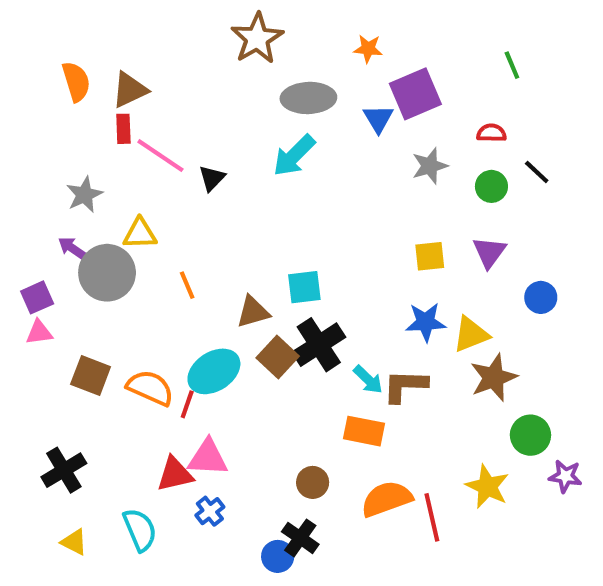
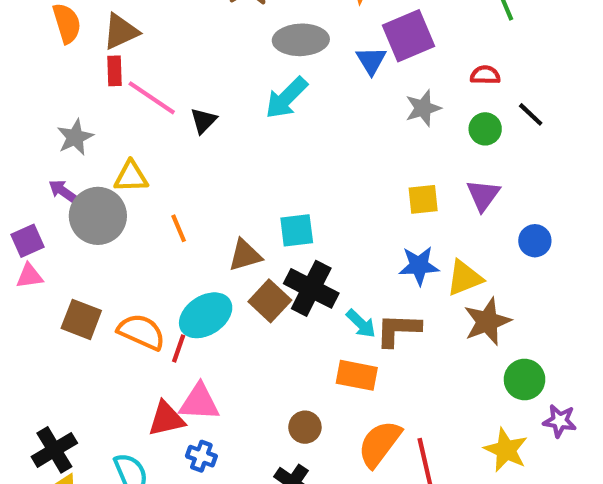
black cross: (319, 345) -> (311, 288), turned -30
black cross: (64, 470) -> (54, 450), moved
yellow star: (487, 487) -> (506, 450), moved
orange semicircle: (387, 499) -> (380, 444), turned -33
blue cross: (210, 511) -> (201, 456), turned -32

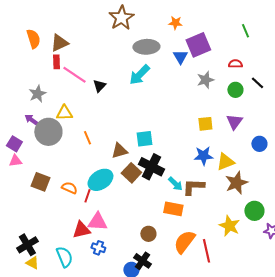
purple square: (27, 241) -> (14, 144), turned -35
orange semicircle: (141, 332) -> (69, 188), size x0.7
yellow star: (506, 450) -> (229, 226), moved

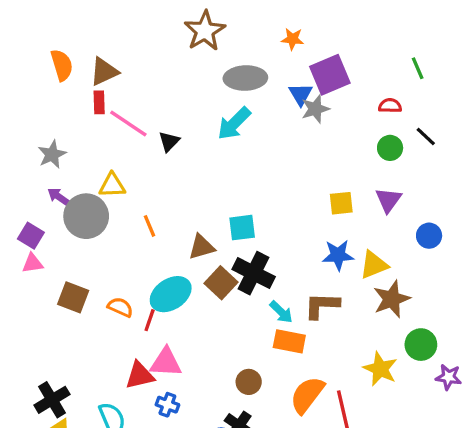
green line: (245, 31) -> (418, 68), moved
gray star: (205, 80) -> (315, 109), moved
gray star: (37, 94) -> (52, 154), moved
cyan arrow: (175, 184) -> (281, 312), moved

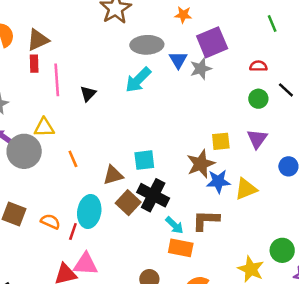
green line: (418, 68) -> (272, 24), moved
blue triangle: (301, 94) -> (178, 60), moved
pink line: (128, 124) -> (57, 80), turned 52
cyan ellipse: (171, 294) -> (89, 211), turned -48
brown star: (392, 299) -> (201, 164), moved

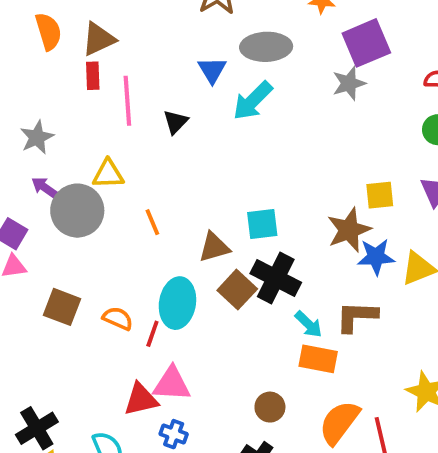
blue triangle: (178, 60) -> (212, 70), moved

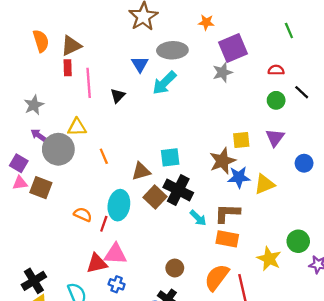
brown square: (62, 307) -> (41, 188), moved
orange rectangle: (318, 359) -> (227, 239), moved

